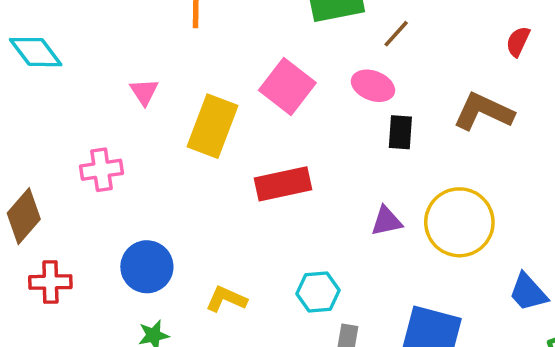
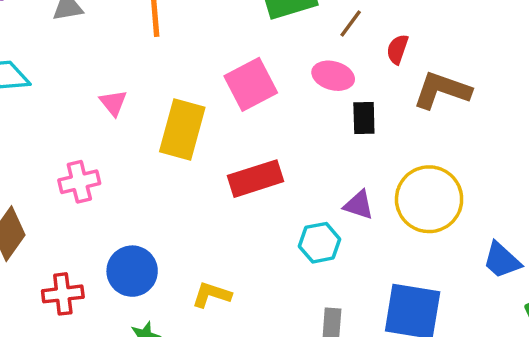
red semicircle: (518, 42) -> (397, 49), moved
pink square: (287, 87) -> (251, 84), turned 30
purple triangle: (386, 221) -> (359, 205), turned 36
red cross: (50, 282) -> (63, 294), moved
cyan hexagon: (318, 292) -> (320, 243), moved

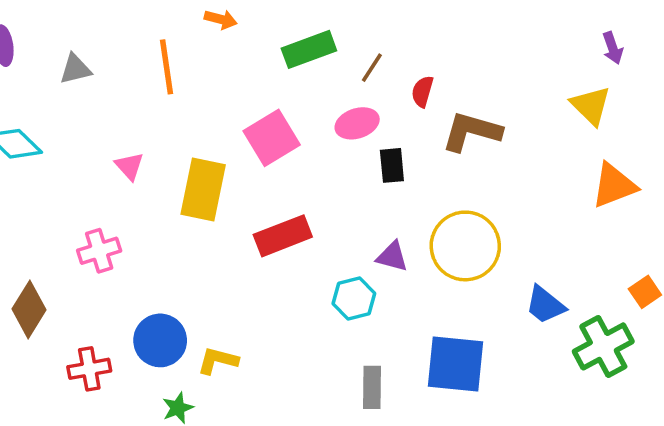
pink ellipse: (333, 76) -> (357, 123), turned -30
yellow L-shape: (212, 295) -> (218, 361), moved

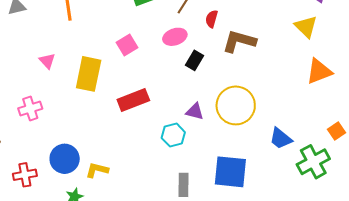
pink square: (272, 138) -> (127, 45), size x0.7
black rectangle: (392, 165) -> (195, 60), turned 36

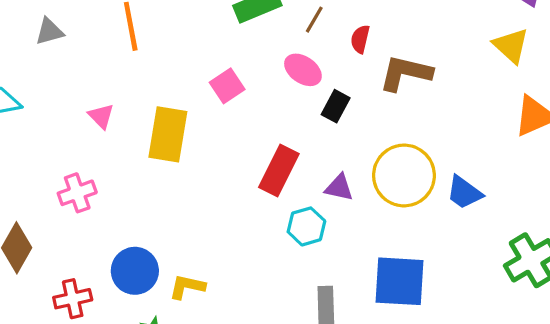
pink ellipse: (175, 37) -> (303, 70), turned 55
red rectangle: (133, 100) -> (279, 171), moved, turned -40
blue trapezoid: (281, 138) -> (464, 192), moved

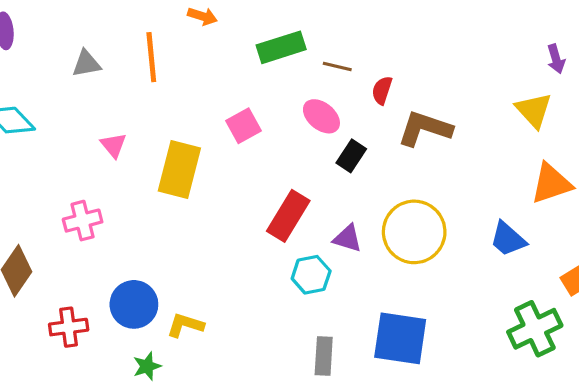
brown line: (314, 20) -> (337, 67), turned 68
gray triangle: (49, 31) -> (86, 64), moved
blue trapezoid: (464, 192) -> (508, 239), moved

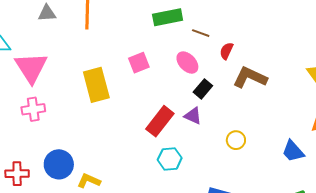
pink triangle: (114, 145) -> (31, 68), moved, size x2.0
yellow rectangle: (179, 170) -> (96, 85), turned -36
yellow circle: (414, 232) -> (236, 140), size x0.5
purple triangle: (348, 238) -> (193, 116), moved

